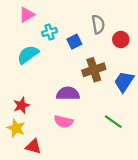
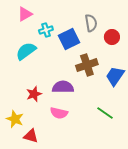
blue square: (74, 42) -> (69, 39), size x1.5
red star: (21, 105) -> (34, 94), moved

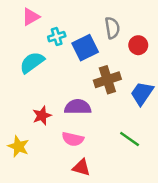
red triangle: (31, 136) -> (81, 167), moved

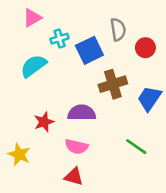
red triangle: (81, 167) -> (74, 177), moved

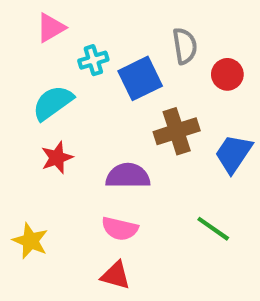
red star: (44, 122) -> (57, 158), moved

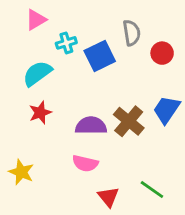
brown cross: (177, 131) -> (129, 121), moved, turned -32
green line: (213, 229) -> (152, 189), moved
red triangle: (116, 275) -> (108, 197), moved, turned 35

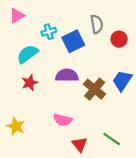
pink triangle: (36, 20) -> (17, 16), moved
purple semicircle: (91, 126) -> (67, 75), moved

